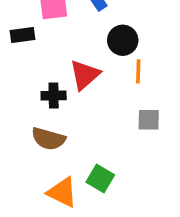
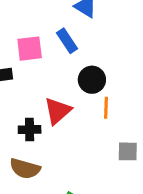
gray square: (149, 120) -> (128, 151), moved

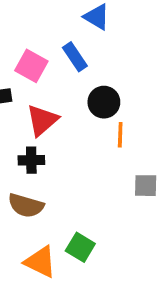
pink square: (30, 49) -> (31, 66), turned 36
red triangle: (58, 111) -> (42, 120), moved

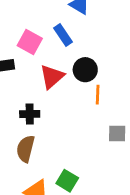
red triangle: (42, 120) -> (52, 77), moved
brown semicircle: (26, 206) -> (26, 149), turned 88

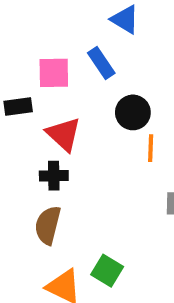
pink square: (30, 42) -> (54, 73), turned -30
red triangle: (52, 77) -> (64, 134), moved, turned -36

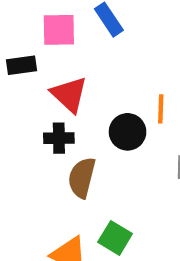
black circle: (133, 112) -> (128, 132), moved
brown semicircle: (48, 225) -> (82, 178), moved

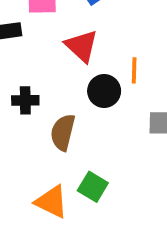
red triangle: (69, 94) -> (82, 46), moved
black cross: (59, 138) -> (25, 100), moved

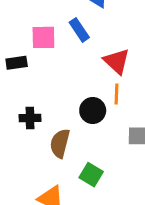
red triangle: (82, 46) -> (117, 61), moved
green square: (93, 187) -> (91, 175), moved

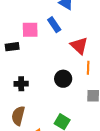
orange line: (117, 94) -> (88, 68), moved
brown semicircle: (60, 143) -> (18, 116), moved

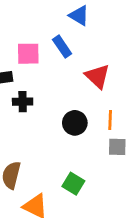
orange line: (88, 68) -> (110, 120), moved
black cross: (21, 84) -> (23, 102), moved

